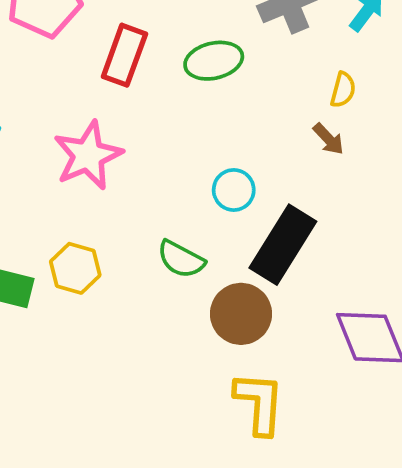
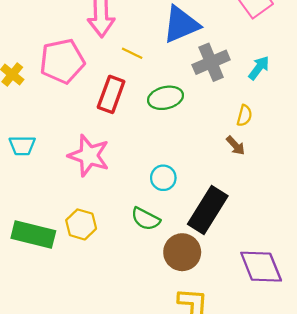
pink star: (88, 155) -> (89, 156), turned -30
cyan circle: (234, 190) -> (163, 178), moved

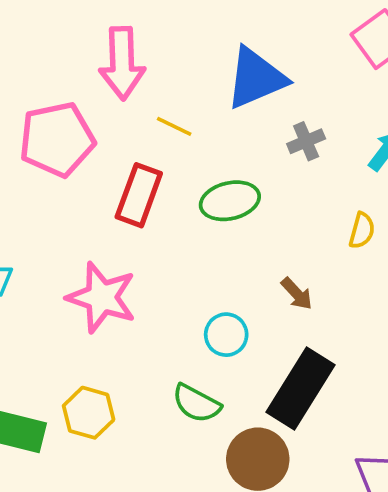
gray cross: (211, 62) -> (306, 141), size x0.6
brown arrow: (236, 146) -> (297, 294), moved

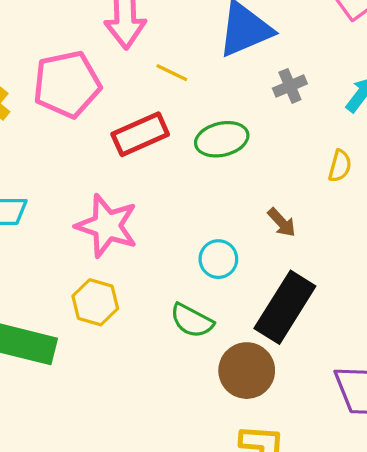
red rectangle: (139, 195) -> (140, 134), turned 46
yellow hexagon: (89, 413) -> (95, 302), moved

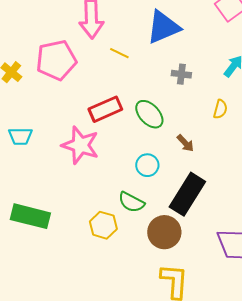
gray cross: (290, 86) -> (181, 74), moved, turned 30
red rectangle: (140, 134) -> (105, 109), moved
green ellipse: (222, 139) -> (149, 114), moved, turned 60
yellow hexagon: (95, 302) -> (103, 225), moved

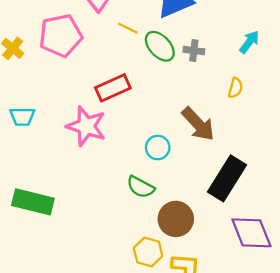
green ellipse: (149, 114) -> (160, 46), moved
brown arrow: (185, 143) -> (198, 124), size x1.8
black rectangle: (187, 194) -> (227, 178), moved
yellow hexagon: (103, 225) -> (148, 252), moved

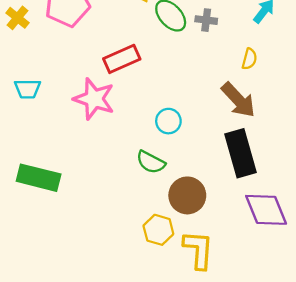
brown arrow: (198, 124) -> (238, 100), moved
black rectangle: (227, 178) -> (241, 153), turned -48

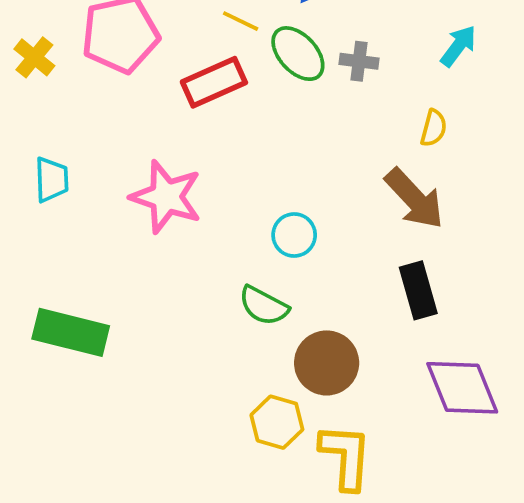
red rectangle: (122, 59) -> (214, 82), moved
cyan trapezoid: (27, 89) -> (52, 180), turned -92
black rectangle: (241, 153) -> (418, 290), size x0.7

